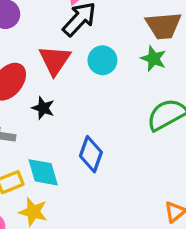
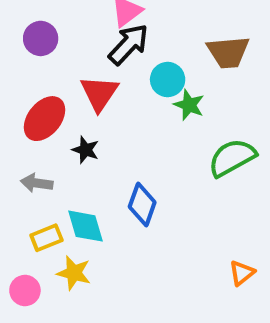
green star: (154, 59) -> (189, 105), moved
cyan circle: (102, 60) -> (168, 80), moved

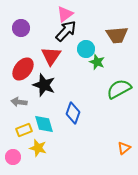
black star: (86, 150) -> (44, 85), size x1.6

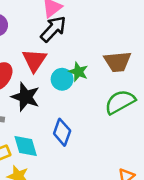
brown trapezoid: (117, 35) -> (117, 62), moved
cyan circle: (86, 49) -> (62, 79), moved
green star: (97, 62) -> (78, 72), moved

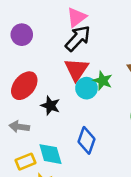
red triangle: (34, 60) -> (77, 69), moved
black star: (26, 97) -> (50, 106), size x0.7

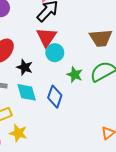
green star: (103, 81) -> (75, 75), moved
cyan diamond: (50, 154) -> (27, 92), moved

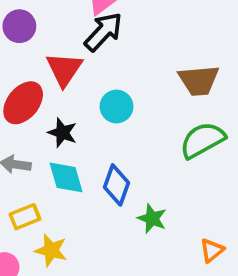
red triangle: (46, 37) -> (64, 69), moved
green star: (75, 75) -> (152, 219), moved

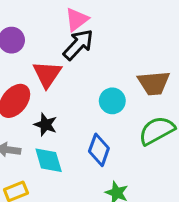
cyan circle: (116, 107) -> (112, 101), moved
blue diamond: (116, 185) -> (99, 150), moved

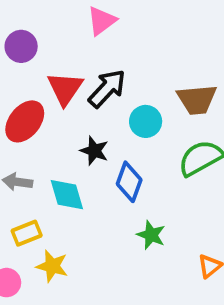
black arrow: (78, 45) -> (107, 88), moved
black star: (46, 125) -> (94, 151), moved

